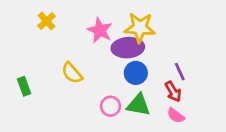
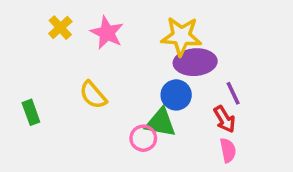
pink star: (100, 30) -> (107, 33), moved
purple ellipse: (128, 48) -> (195, 62), moved
green triangle: (138, 105) -> (161, 123), moved
pink semicircle: (176, 116) -> (228, 150), turned -138

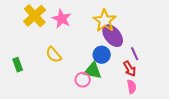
yellow cross: (60, 28) -> (35, 16), size x1.6
yellow star: (181, 36) -> (105, 21), turned 30
purple ellipse: (195, 62) -> (113, 36), turned 55

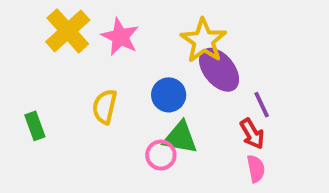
yellow semicircle: (54, 55) -> (105, 107), turned 54
blue circle: (102, 55) -> (169, 95), moved

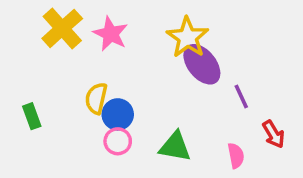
blue circle: (169, 95) -> (118, 114), moved
red arrow: (252, 134) -> (274, 134), moved
green triangle: (180, 138) -> (175, 147), moved
pink circle: (161, 155) -> (118, 141), moved

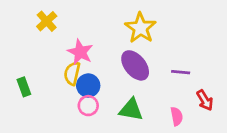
yellow cross: (62, 28) -> (47, 21), size x0.7
pink star: (111, 34) -> (80, 52), moved
purple ellipse: (202, 64) -> (135, 65), moved
purple line: (241, 97) -> (181, 72), turned -60

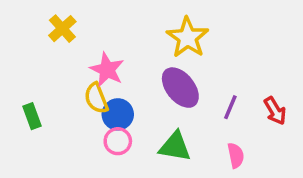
purple line: (181, 72) -> (230, 107), moved, turned -72
yellow semicircle: (72, 73) -> (96, 98), turned -35
red arrow: (205, 100) -> (275, 111), moved

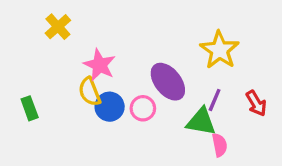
yellow star: (187, 38) -> (220, 50), moved
pink circle: (118, 141) -> (143, 108), moved
green triangle: (175, 147) -> (201, 122), moved

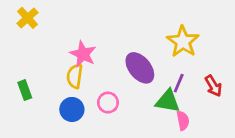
yellow cross: (58, 27) -> (28, 18), moved
yellow semicircle: (90, 92) -> (75, 76), turned 30
blue circle: (110, 107) -> (72, 109), moved
pink circle: (143, 108) -> (108, 103), moved

